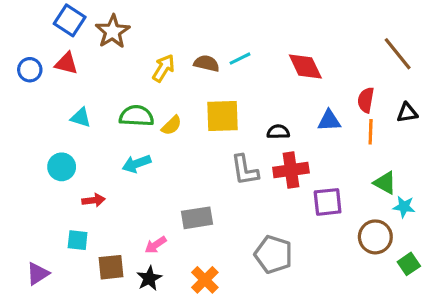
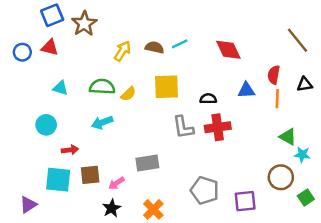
blue square: (70, 20) -> (52, 15), turned 35
purple square: (328, 202) -> (245, 201), moved
cyan square: (78, 240) -> (58, 180), size x1.6
brown square: (111, 267) -> (90, 175), moved

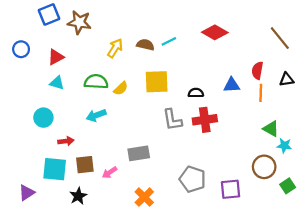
brown star: (84, 24) -> (79, 22), turned -30
red triangle: (50, 47) -> (56, 57), moved, turned -42
red diamond: (228, 50) -> (215, 32), moved, turned -35
black star: (112, 208) -> (78, 196), moved

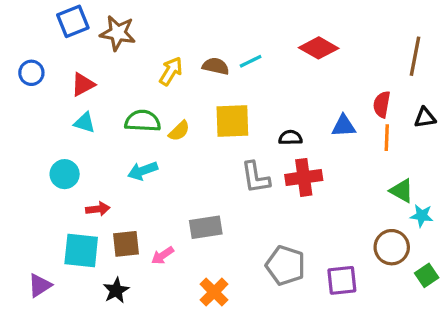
brown line: (280, 38) -> (415, 56), turned 50

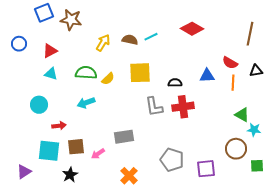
red semicircle: (382, 104) -> (230, 63), turned -70
green square: (427, 275) -> (257, 166), turned 32

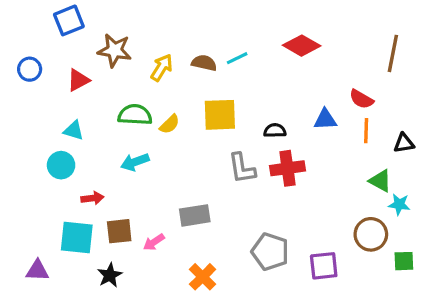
brown star: (71, 20) -> (114, 50), moved
black triangle: (256, 71) -> (404, 143), moved
cyan triangle: (51, 74) -> (74, 131), moved
purple triangle: (24, 172) -> (37, 271), turned 35

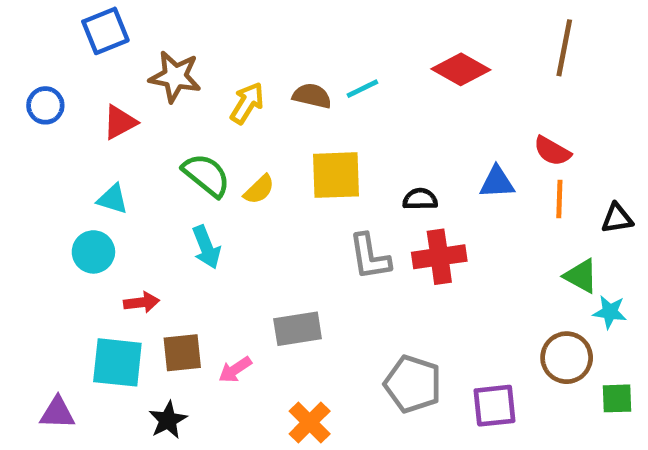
brown line: (393, 53) -> (564, 48), moved
green semicircle: (135, 115) -> (206, 175), turned 36
cyan arrow: (135, 162) -> (206, 247), turned -92

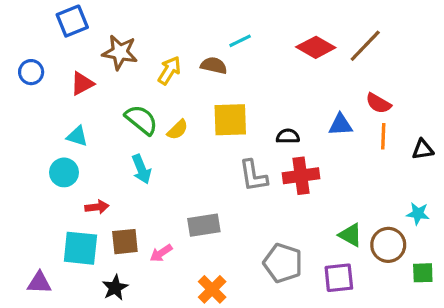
brown line: (564, 48) -> (365, 46), moved, turned 33
cyan line: (362, 89) -> (240, 41), moved
green triangle: (581, 276) -> (350, 235), moved

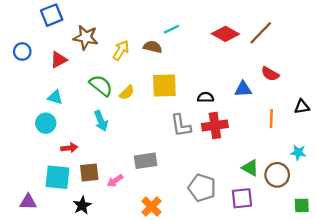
orange line: (383, 136) -> (271, 118), moved
green square: (423, 273) -> (302, 205), moved

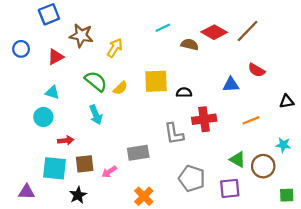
brown semicircle: (153, 47) -> (190, 44), moved
black semicircle: (205, 97) -> (184, 92), moved
orange line: (271, 118) -> (251, 120), moved, turned 66
gray L-shape: (181, 126) -> (174, 134), moved

